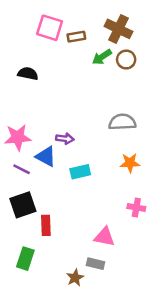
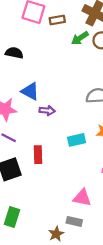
blue triangle: (46, 156) -> (30, 91), moved
cyan rectangle: (80, 172) -> (77, 140), moved
red rectangle: (46, 225) -> (38, 155), moved

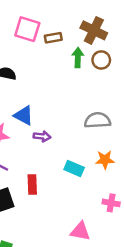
green arrow: (80, 38) -> (78, 58), turned 126
cyan rectangle: (77, 140) -> (74, 168), turned 36

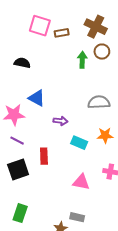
green arrow: (78, 58) -> (82, 60), moved
purple arrow: (42, 136) -> (61, 121), moved
pink triangle: (80, 231) -> (81, 182), moved

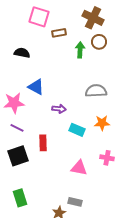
brown rectangle: (62, 33) -> (59, 33), moved
green rectangle: (20, 213) -> (20, 198), turned -36

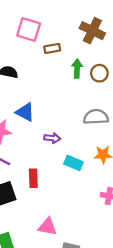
brown circle: (99, 42) -> (99, 73), moved
pink triangle: (79, 168) -> (47, 227), moved

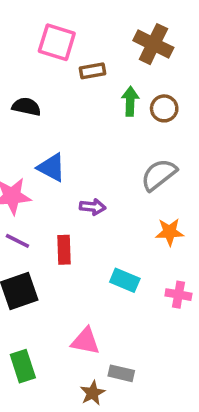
gray semicircle: (96, 117) -> (159, 175), turned -35
cyan rectangle: (73, 163) -> (125, 280), moved
red rectangle: (33, 178) -> (64, 250), moved

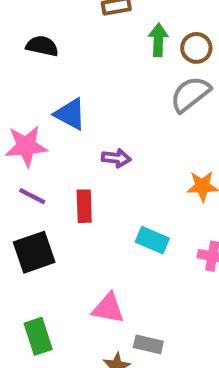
gray semicircle: (159, 175) -> (190, 94), moved

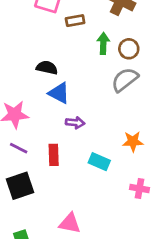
black semicircle: (42, 46) -> (47, 68), moved
blue triangle: (70, 114) -> (59, 93), moved
cyan rectangle: (152, 240) -> (99, 162), moved

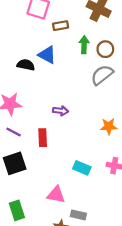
black semicircle: (47, 68) -> (26, 65), moved
blue triangle: (59, 93) -> (47, 55), moved
cyan rectangle: (99, 162) -> (82, 168), moved

